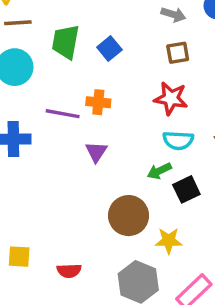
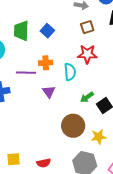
cyan semicircle: (178, 140) -> (70, 72), moved, turned -90

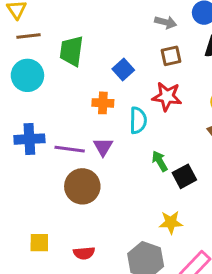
blue square: (47, 31) -> (123, 69), moved
purple line: (26, 73) -> (70, 149), moved
green arrow: (87, 97) -> (160, 161), turned 88
brown circle: (73, 126) -> (82, 186), moved

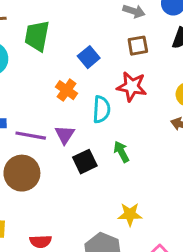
orange cross: (103, 103) -> (67, 90), turned 30
black square: (184, 176) -> (85, 162), moved
brown circle: (82, 186) -> (22, 173), moved

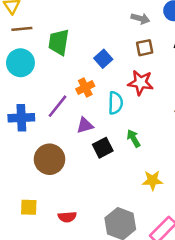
orange cross: (67, 90) -> (85, 87), turned 30
purple triangle: (65, 135) -> (85, 125), turned 42
purple line: (31, 136) -> (58, 106), moved, turned -60
yellow star: (130, 214) -> (152, 180), moved

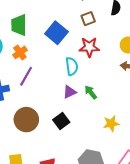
blue square: (103, 59) -> (56, 33), size x1.5
orange cross: (85, 87) -> (20, 52), moved
purple triangle: (85, 125) -> (70, 92), moved
black square: (103, 148) -> (61, 121), moved

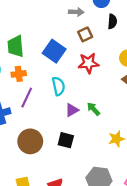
orange cross: (20, 52) -> (19, 74), turned 32
cyan semicircle: (72, 66) -> (58, 86), moved
black square: (61, 121) -> (66, 140), turned -35

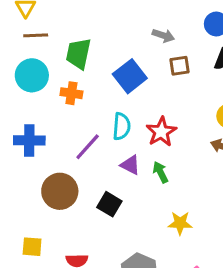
gray arrow: (76, 12) -> (163, 36), moved
red star: (88, 63) -> (161, 132), moved, turned 30
purple line: (27, 98) -> (88, 147), moved
purple triangle: (72, 110) -> (130, 165), turned 40

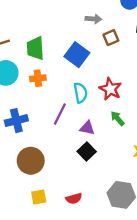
purple triangle: (130, 165) -> (87, 128), moved
brown circle: (60, 191) -> (31, 161), moved
black square: (109, 204) -> (87, 151), turned 30

